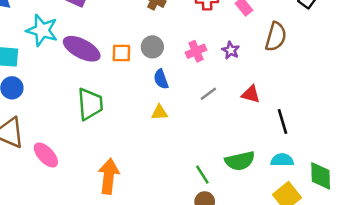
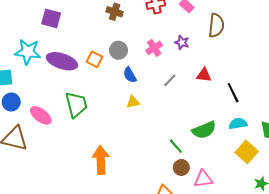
orange square: (121, 53) -> (94, 59), turned 35
pink ellipse: (46, 155) -> (41, 115), moved

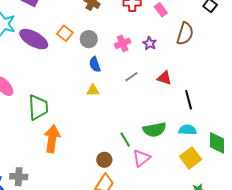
orange square: (94, 59) -> (65, 33), moved
green trapezoid: (76, 105) -> (38, 107), moved
brown circle: (181, 167) -> (104, 160), moved
pink triangle: (203, 179) -> (141, 158), moved, turned -42

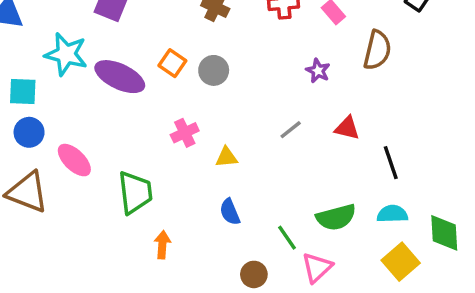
pink cross: (123, 43) -> (185, 133), moved
blue semicircle: (95, 64) -> (230, 212), moved
orange arrow: (52, 139) -> (162, 245), size x0.6

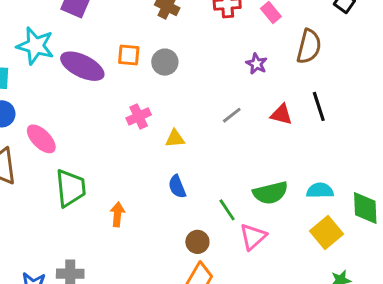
orange square: (172, 63) -> (129, 55), turned -30
black line: (391, 163) -> (319, 106), moved
green trapezoid: (135, 192) -> (71, 188), moved

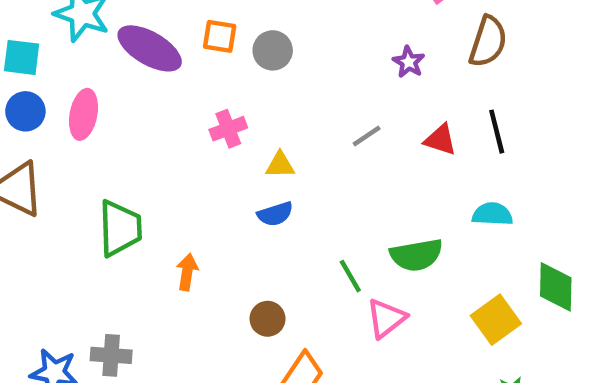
pink ellipse: (41, 139) -> (83, 114), moved, turned 52
blue semicircle: (177, 187) -> (275, 214), moved, turned -90
cyan semicircle: (320, 191) -> (492, 214), moved
brown circle: (197, 242) -> (268, 319), moved

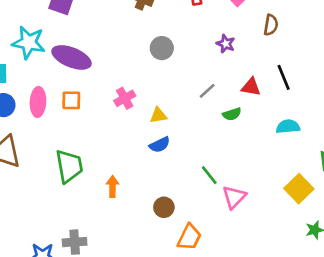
orange square: (220, 36) -> (71, 100), moved
brown semicircle: (488, 42) -> (271, 25), size x0.7
gray circle: (273, 50) -> (162, 48), moved
green semicircle: (416, 255) -> (232, 114), moved, size x0.6

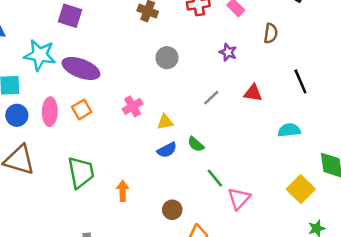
black line: (284, 77) -> (300, 81), moved
orange square: (71, 100) -> (82, 109), turned -30
green semicircle: (232, 114) -> (196, 144), moved, turned 60

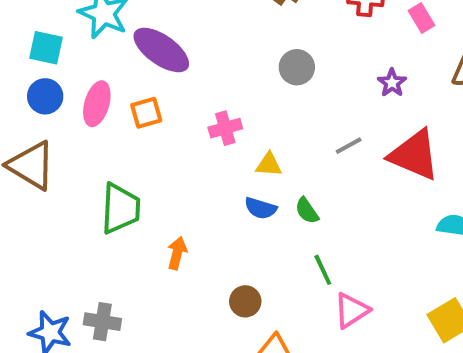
red triangle: (253, 93) -> (414, 155), size x1.8
blue semicircle: (167, 150) -> (261, 208), turned 30

